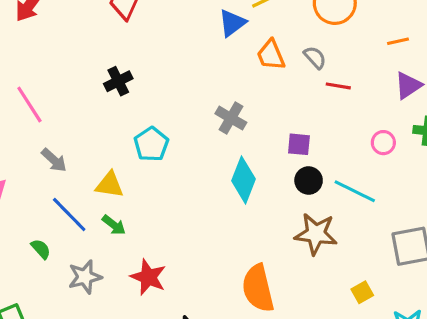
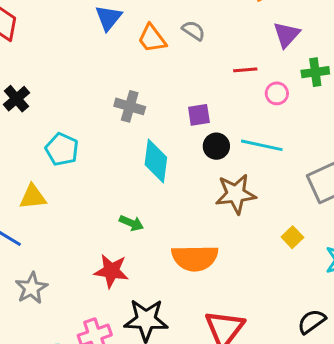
red line: (338, 86) -> (245, 70), moved
green arrow: (114, 225) -> (131, 223), moved
red star: (148, 277) -> (111, 271), moved
orange semicircle: (258, 288) -> (195, 258), turned -63

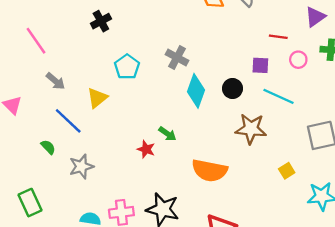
gray cross: (130, 106) -> (177, 58), moved
purple square: (199, 115) -> (260, 65), moved
black circle: (216, 146) -> (232, 88), moved
yellow triangle: (33, 197) -> (97, 98), turned -45
red star: (111, 271) -> (146, 149), moved, size x0.7

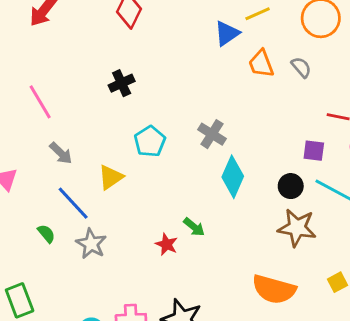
black circle: (232, 88) -> (291, 186), moved
gray star: (81, 167) -> (91, 244), moved, turned -30
orange semicircle: (210, 170) -> (274, 289), moved

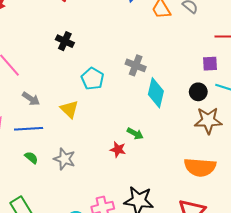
black cross: (122, 83) -> (65, 41), turned -30
yellow triangle: (111, 177) -> (69, 109), turned -30
blue line: (73, 203) -> (29, 129), moved, turned -40

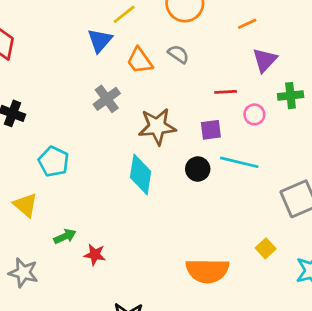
gray cross: (136, 65) -> (107, 99), moved, turned 36
brown star: (208, 121) -> (157, 126), moved
green arrow: (135, 134) -> (65, 236), moved, turned -49

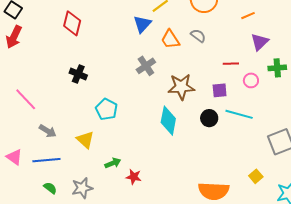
gray star: (23, 273) -> (82, 188), turned -30

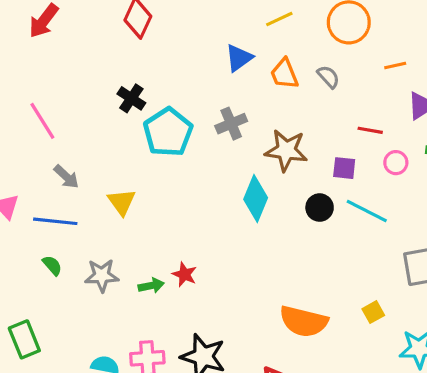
orange line: (248, 16) -> (395, 65), moved
blue triangle: (142, 24) -> (239, 58), moved
gray cross: (146, 66) -> (231, 124), moved
cyan pentagon: (106, 109) -> (168, 132), moved, size x1.4
green arrow: (113, 163) -> (151, 286), moved

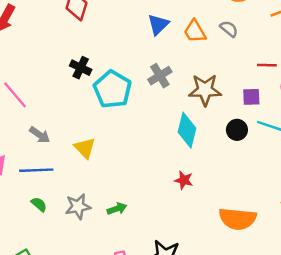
red star: (185, 274) -> (184, 180), moved

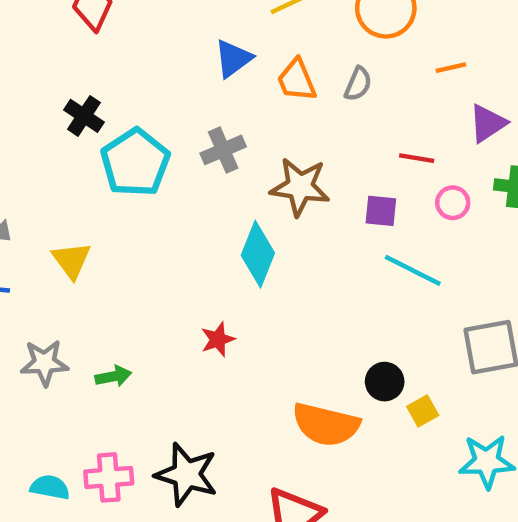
gray semicircle: (229, 29) -> (358, 84), turned 66
black circle: (237, 130) -> (385, 382), moved
red star: (184, 180) -> (218, 339), moved, turned 30

